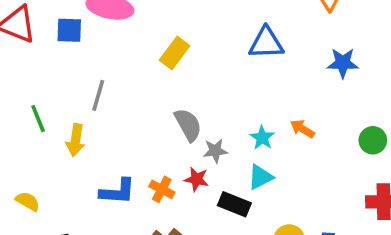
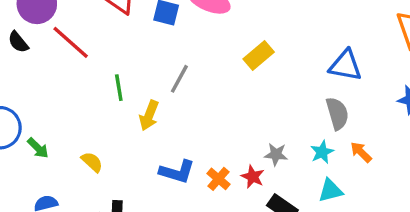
gray semicircle: (188, 125) -> (337, 113), moved
cyan triangle: (260, 177) -> (330, 190), moved

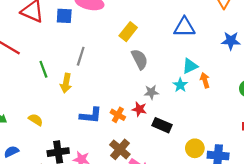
gray semicircle: (337, 113) -> (140, 59), moved
orange arrow: (361, 152) -> (205, 80), turned 40
cyan triangle: (330, 190) -> (190, 66), moved

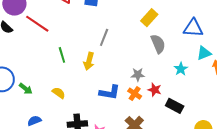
blue triangle: (184, 27) -> (193, 28), moved
green line: (43, 69) -> (62, 55), moved
cyan star: (180, 85) -> (181, 69), moved
gray star: (151, 92) -> (138, 75), moved

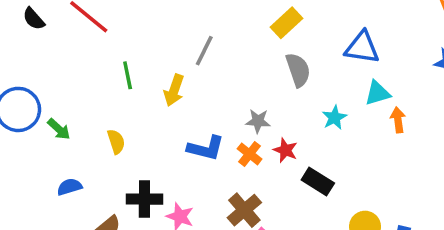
yellow semicircle: (59, 93) -> (116, 142), turned 32

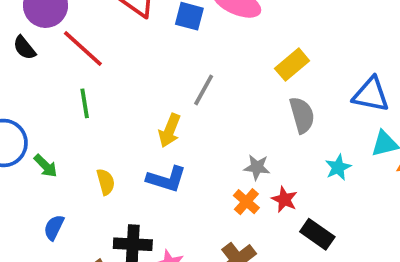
green line: (128, 75) -> (85, 103), moved
blue L-shape: (206, 148) -> (166, 179), moved
blue semicircle: (69, 187) -> (54, 227), turned -50

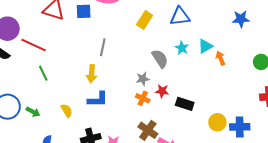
blue triangle: (371, 95) -> (180, 16), moved
gray semicircle: (302, 115) -> (160, 59), moved
cyan star: (338, 167) -> (182, 48), moved

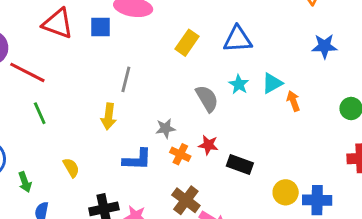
gray star: (143, 79) -> (165, 128), moved
blue L-shape: (98, 99) -> (137, 160), moved
green arrow: (33, 112) -> (25, 182), moved, turned 40

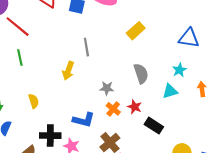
blue triangle: (238, 39) -> (189, 38), moved
gray line: (126, 79) -> (86, 47), turned -36
cyan triangle: (272, 83) -> (170, 91), moved
cyan star: (239, 84) -> (179, 70), moved
blue L-shape: (137, 160) -> (84, 120), moved

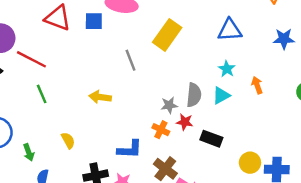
yellow rectangle: (136, 31) -> (167, 35), size x1.4
gray line: (86, 47) -> (131, 60), moved
yellow arrow: (68, 71) -> (100, 97), turned 90
gray semicircle: (141, 74) -> (194, 95), moved, turned 36
gray star: (107, 88) -> (169, 105), moved

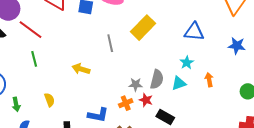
orange cross: (161, 130) -> (126, 103), turned 32

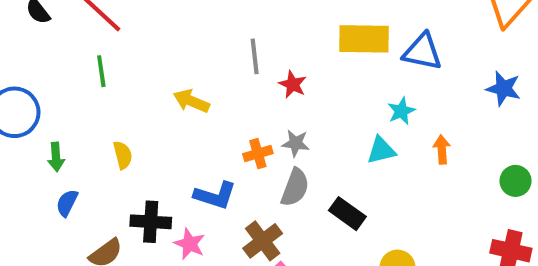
yellow rectangle: (143, 28) -> (364, 39), moved, turned 40
gray semicircle: (157, 79) -> (295, 187), moved
red star: (146, 100) -> (293, 84), moved
orange cross: (126, 103) -> (258, 154), moved

